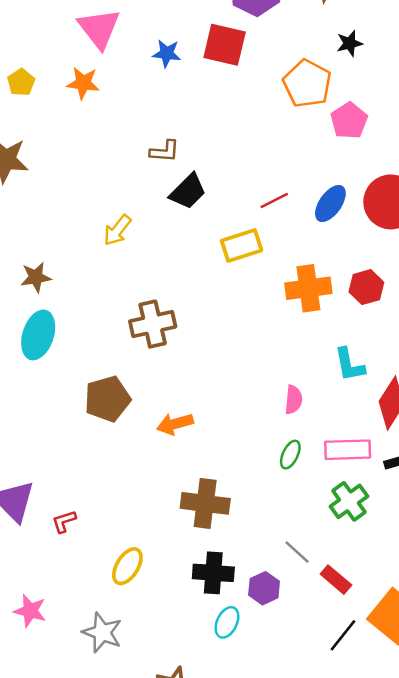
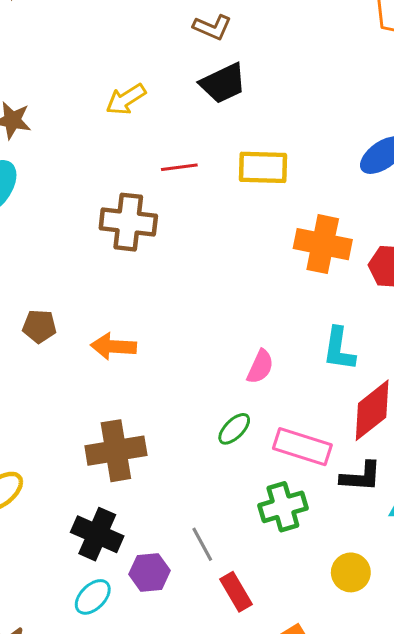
red line: (274, 201) -> (179, 167), moved
brown pentagon: (107, 399) -> (39, 326), moved, size x0.6
brown cross: (205, 503) -> (116, 451), turned -36

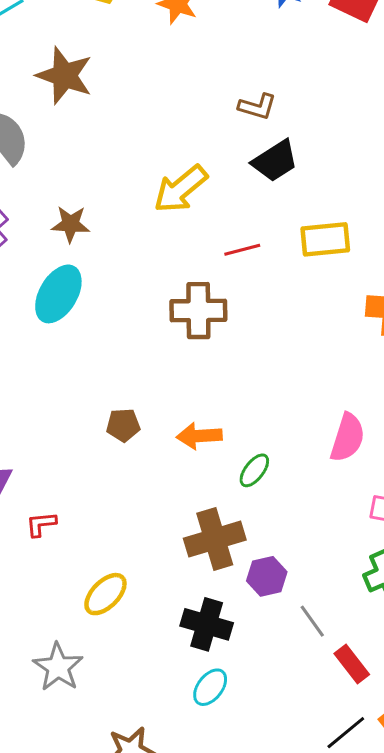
yellow arrow: (126, 99) -> (181, 189), size x1.4
pink semicircle: (260, 367) -> (347, 438), size x1.4
green ellipse: (234, 429) -> (254, 470), moved
purple hexagon: (150, 572) -> (267, 576), moved

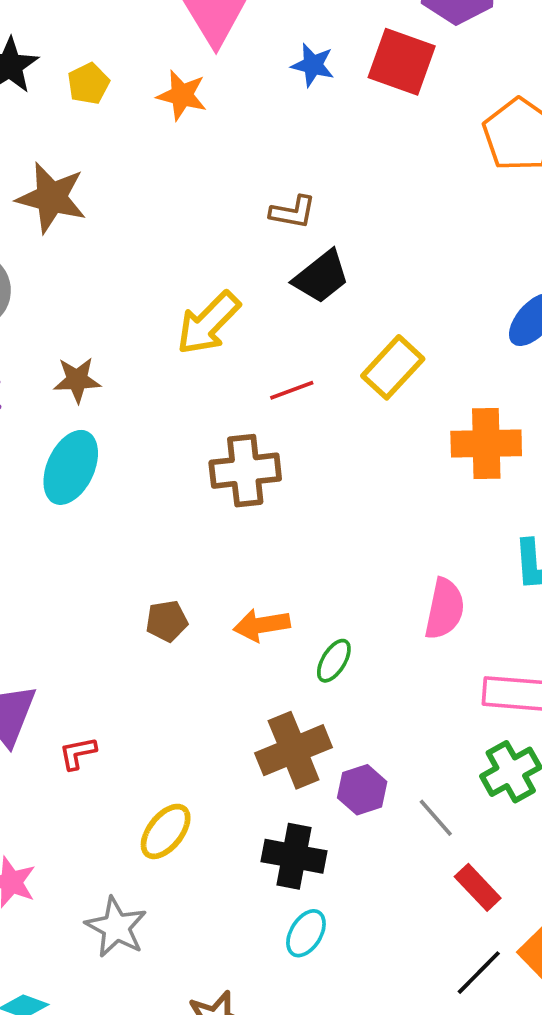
yellow rectangle: (325, 239) -> (393, 367), turned -36
gray line: (312, 621) -> (436, 818), moved

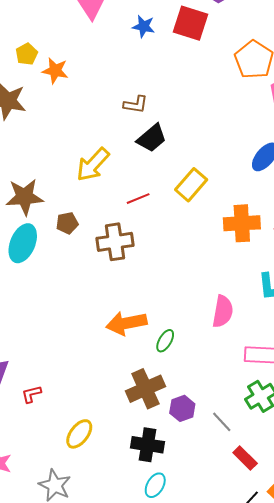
yellow pentagon: (88, 84) -> (27, 54), moved
orange star: (182, 95) -> (55, 71), moved
brown star: (77, 380) -> (25, 197), size x1.5
brown pentagon: (167, 621) -> (67, 223), moved
orange arrow: (262, 625) -> (126, 323), size x1.4

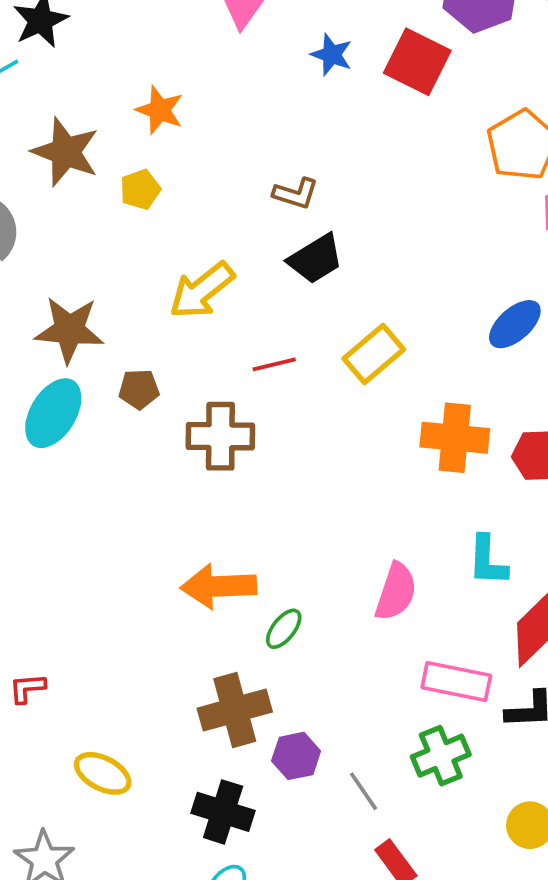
yellow pentagon: (27, 54) -> (140, 189), moved
yellow ellipse: (79, 434) -> (103, 773), turned 72

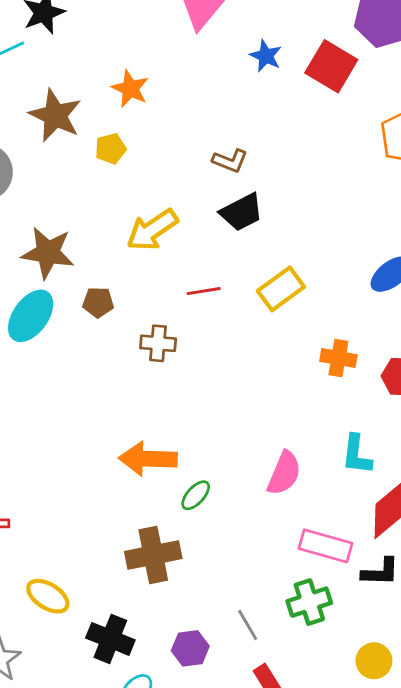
brown cross: (220, 436) -> (158, 343), size x0.7
orange cross: (455, 438) -> (338, 358), size x0.7
purple hexagon: (296, 756) -> (190, 648), moved
black cross: (223, 812) -> (110, 639), moved

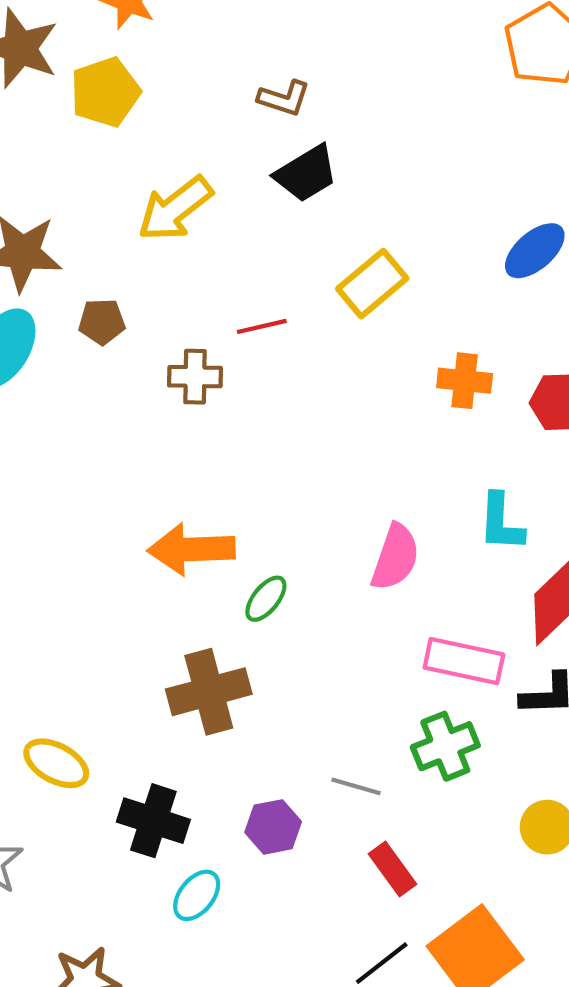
yellow pentagon: (111, 149) -> (105, 92), size x1.5
red line: (204, 291) -> (262, 326), moved
gray line: (248, 625) -> (356, 786), turned -40

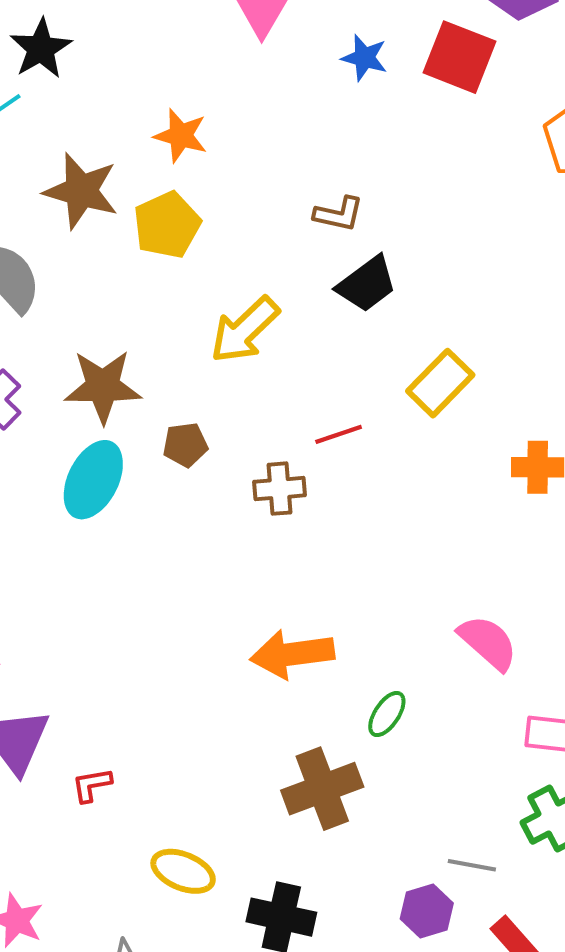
pink semicircle: (395, 557) -> (488, 642), turned -62
green ellipse: (266, 599) -> (387, 714), moved
purple hexagon: (273, 827) -> (427, 911), moved

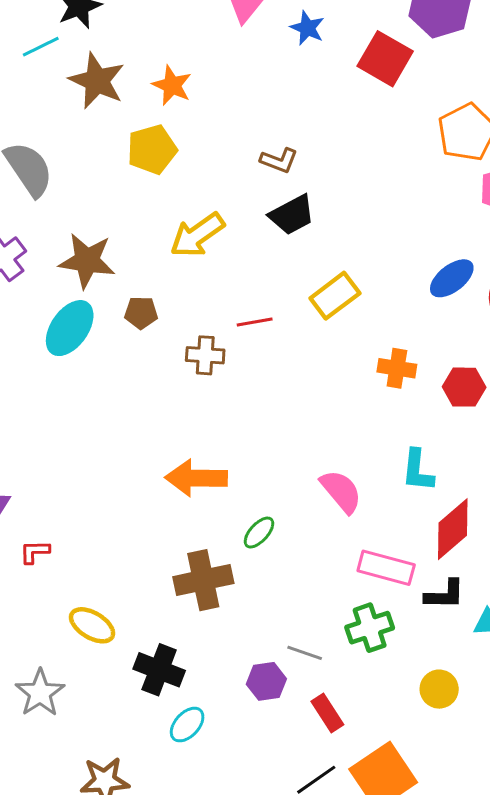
blue star: (364, 58) -> (307, 28), moved
brown star: (81, 191) -> (97, 81), moved

